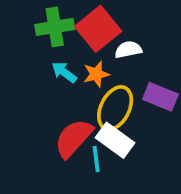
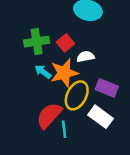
red square: (98, 29) -> (65, 43), size x0.6
orange star: (96, 74) -> (64, 73), size x1.6
white rectangle: (115, 140) -> (100, 117), moved

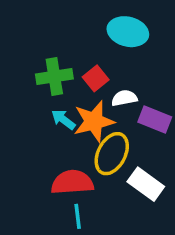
purple rectangle: (107, 88) -> (155, 120), moved
red semicircle: (49, 115) -> (72, 182), turned 44
cyan line: (64, 129) -> (78, 216), moved

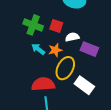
green cross: (54, 76) -> (33, 25), turned 30
red square: (96, 78) -> (56, 26), turned -32
orange star: (94, 121) -> (55, 50), size x0.6

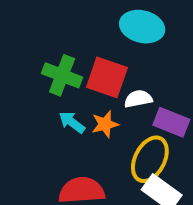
red square: (56, 26) -> (107, 77), size x1.5
yellow ellipse: (65, 68) -> (150, 159), moved

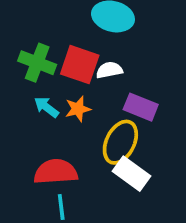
white semicircle: (138, 99) -> (109, 70), moved

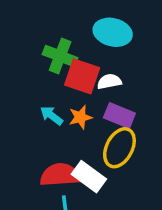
green cross: (37, 63) -> (60, 56), moved
purple rectangle: (141, 107) -> (119, 115), moved
white rectangle: (131, 174) -> (89, 177), moved

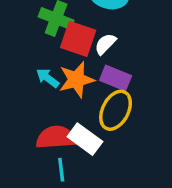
white semicircle: (109, 82) -> (105, 44), turned -35
orange star: (80, 117) -> (76, 80), size x1.5

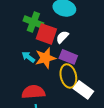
yellow ellipse: (116, 110) -> (68, 76), turned -40
white rectangle: (85, 139) -> (83, 90), moved

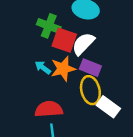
white semicircle: (62, 37) -> (83, 44), size x1.5

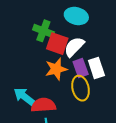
cyan arrow: (43, 68) -> (24, 97), moved, size x1.5
purple rectangle: (90, 68) -> (81, 68), turned 48
white rectangle: (108, 107) -> (96, 68), moved, turned 36

